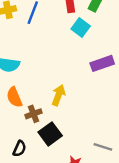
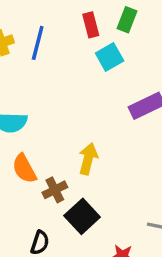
cyan square: (81, 28) -> (110, 57), turned 30

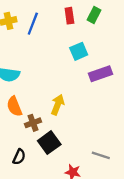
cyan square: (110, 57) -> (79, 51), moved

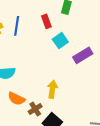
red rectangle: (69, 16) -> (46, 21), moved
orange semicircle: (14, 106) -> (16, 99), turned -30

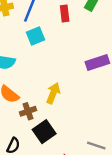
cyan square: (60, 41) -> (35, 36), moved

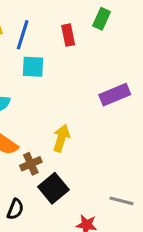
cyan square: (35, 36) -> (33, 67), turned 30

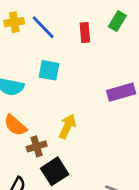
blue line: (23, 35) -> (43, 27), turned -68
cyan square: (33, 67) -> (49, 70), moved

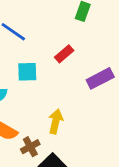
red rectangle: (85, 32) -> (64, 54), moved, turned 66

